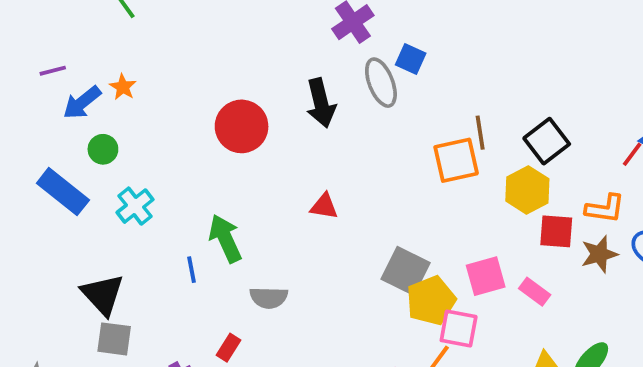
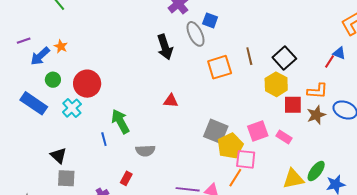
red circle: (242, 126) -> (87, 84), moved
orange square: (456, 160) -> (220, 67), moved
black triangle: (103, 294) -> (58, 156), size x0.7

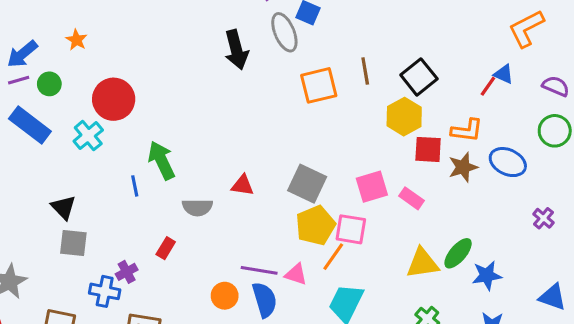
purple line: (24, 41) -> (19, 80), moved
blue arrow: (40, 56) -> (22, 54), moved
green circle: (53, 80) -> (49, 84), moved
red triangle: (171, 101) -> (243, 185), moved
yellow pentagon: (230, 146) -> (315, 225), moved

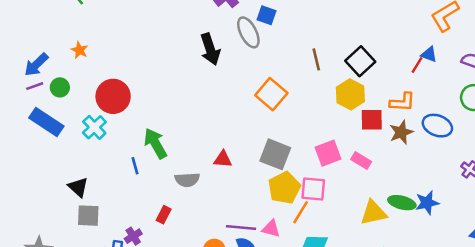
orange square: (319, 85) -> (271, 94), moved, turned -32
green ellipse: (458, 253) -> (402, 203), turned 68
blue star: (487, 275) -> (427, 203), moved

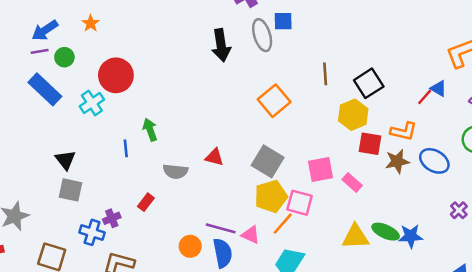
blue square: (266, 15) -> (283, 21), turned -30
green arrow: (155, 143) -> (150, 130), size x0.7

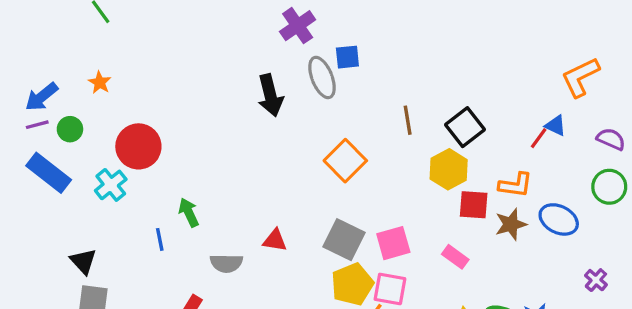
pink square: (320, 169) -> (393, 243), moved

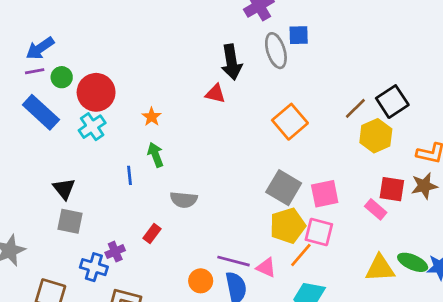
orange star: (100, 83) -> (152, 117), moved
brown line: (408, 120) -> (355, 108), moved, turned 50
red circle: (138, 146) -> (96, 92), moved
red square: (474, 205) -> (392, 189), moved
red triangle: (275, 240) -> (215, 94), moved

